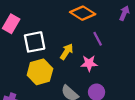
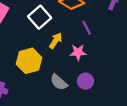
white square: (35, 42) -> (40, 17), moved, turned -30

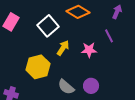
purple line: (87, 28) -> (109, 36), moved
pink star: (78, 52) -> (89, 50), moved

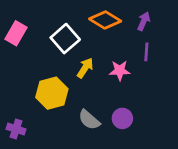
purple arrow: (117, 12) -> (144, 21), moved
purple line: (109, 36) -> (146, 52), turned 32

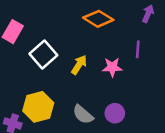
purple arrow: (144, 21) -> (148, 14), moved
white square: (65, 39) -> (43, 55), moved
yellow hexagon: (52, 93) -> (38, 107), moved

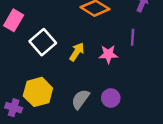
gray semicircle: (83, 114) -> (80, 99), turned 85

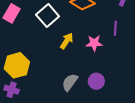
white square: (43, 42) -> (48, 16), moved
yellow hexagon: (38, 92) -> (17, 65), moved

